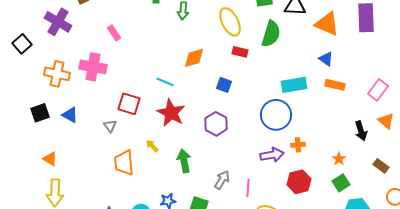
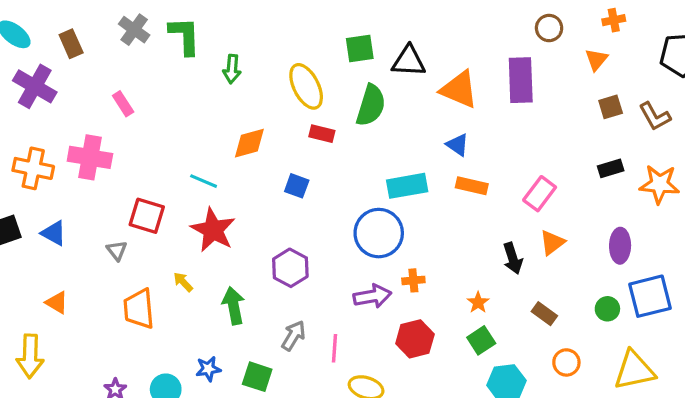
orange triangle: (386, 121) -> (552, 243), turned 42
purple hexagon: (216, 124) -> (290, 268), moved
orange triangle: (50, 159) -> (57, 303), moved

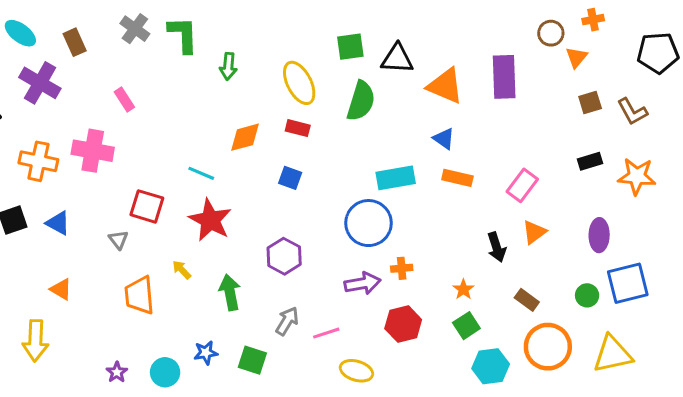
brown circle: (549, 28) -> (551, 33), moved
red rectangle: (322, 134) -> (298, 128), moved
pink line: (335, 348) -> (326, 333), turned 68
orange circle: (566, 362) -> (548, 347), size x1.8

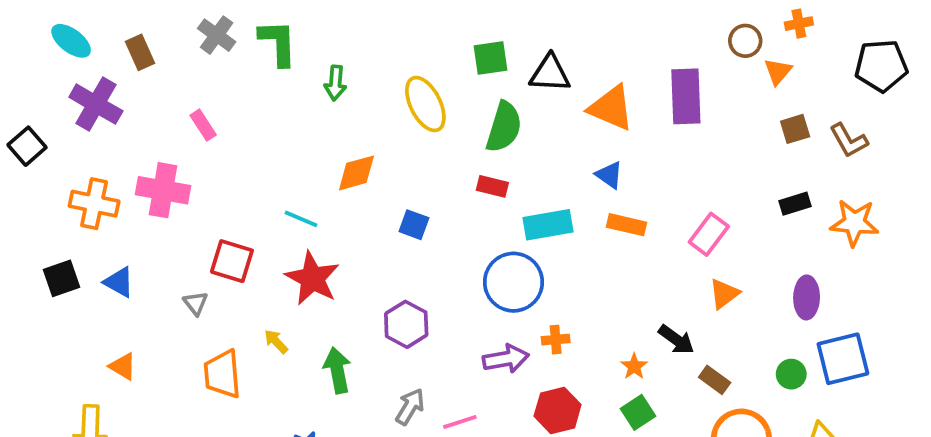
red rectangle: (298, 128) -> (492, 186), moved
black arrow: (497, 247) -> (676, 340), moved, turned -36

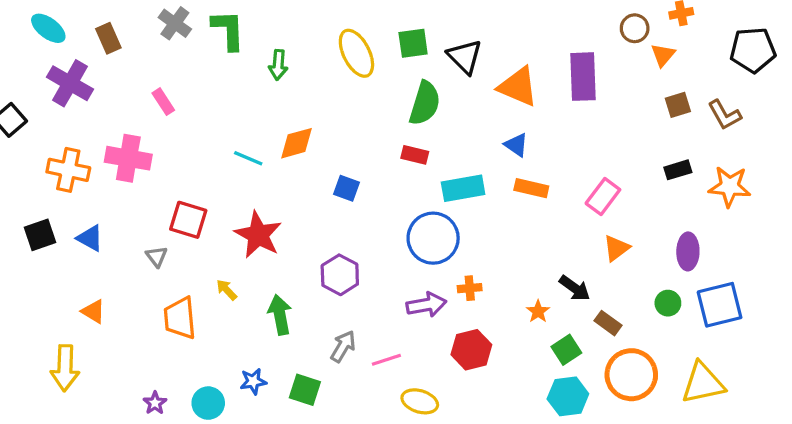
black triangle: (550, 73) -> (465, 57), turned 42
yellow ellipse: (425, 104) -> (356, 53), moved
cyan line: (301, 219) -> (248, 158), moved
green circle: (791, 374) -> (668, 303), moved
green square: (638, 412) -> (566, 350), moved

